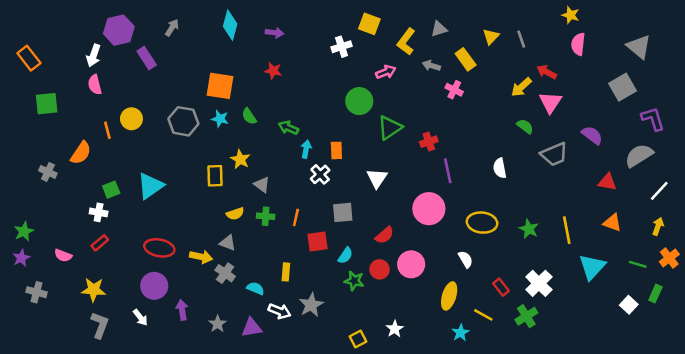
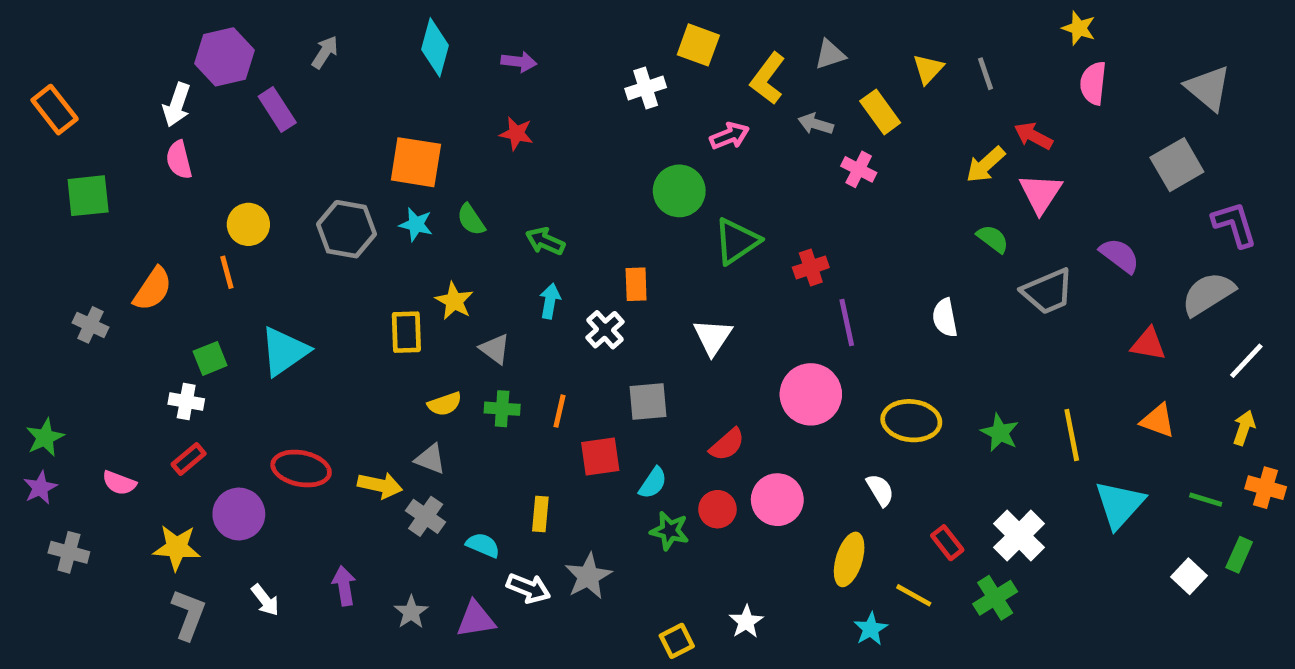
orange line: (107, 130) -> (227, 272), moved
cyan arrow: (306, 149) -> (550, 301), moved
orange cross: (669, 258) -> (1266, 488), turned -36
purple circle: (154, 286) -> (239, 514), moved

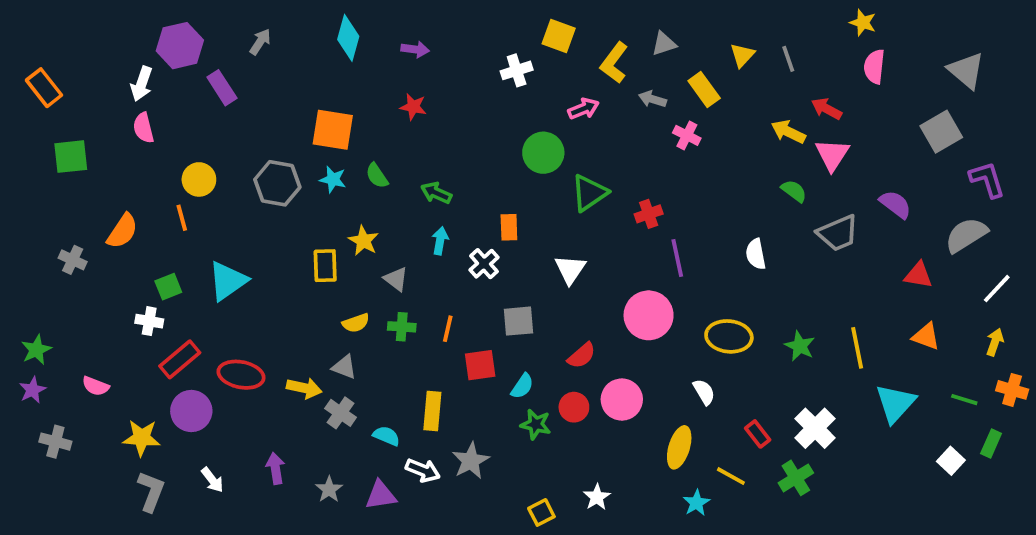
yellow arrow: (986, 165) -> (788, 132), turned 68
red rectangle: (189, 459) -> (180, 359), moved, size x1.5
yellow rectangle: (540, 514) -> (432, 411), size x1.4

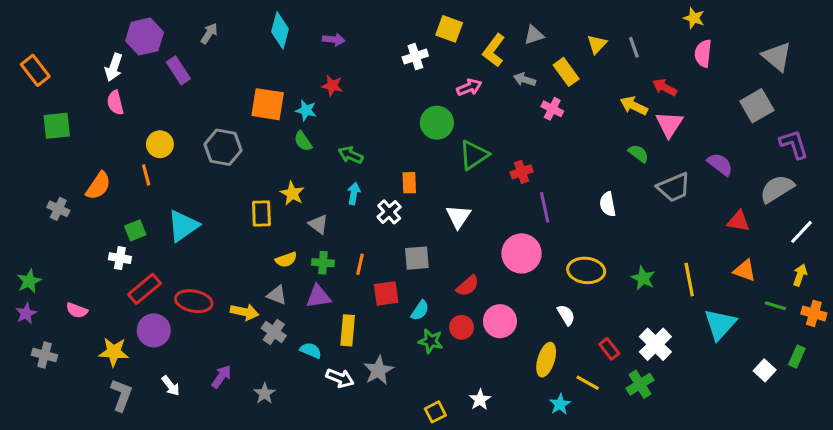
cyan star: (333, 179) -> (306, 110), moved
green line: (964, 400) -> (775, 306), moved
purple arrow: (275, 468) -> (221, 377), turned 45
purple triangle: (381, 495) -> (318, 297), moved

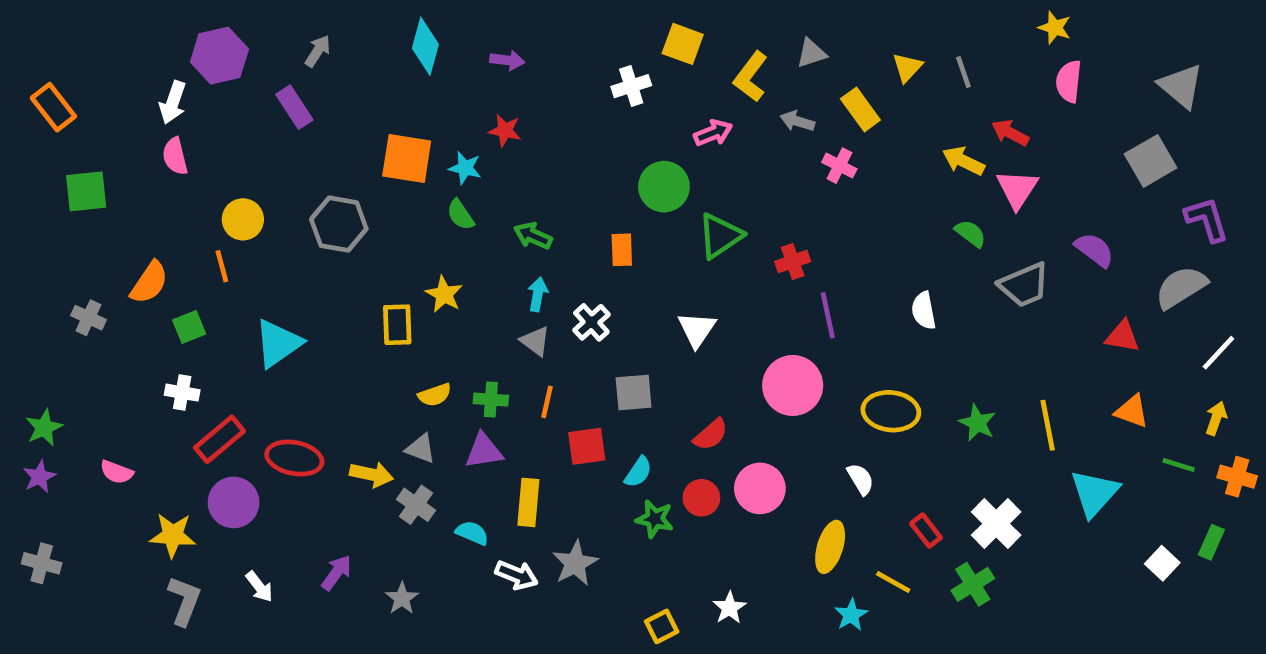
purple rectangle: (178, 70) -> (294, 107), moved
orange rectangle: (409, 183) -> (622, 250), moved
gray triangle: (318, 224) -> (535, 341), moved
green square: (135, 230) -> (189, 327), moved
gray cross: (45, 355) -> (42, 563), moved

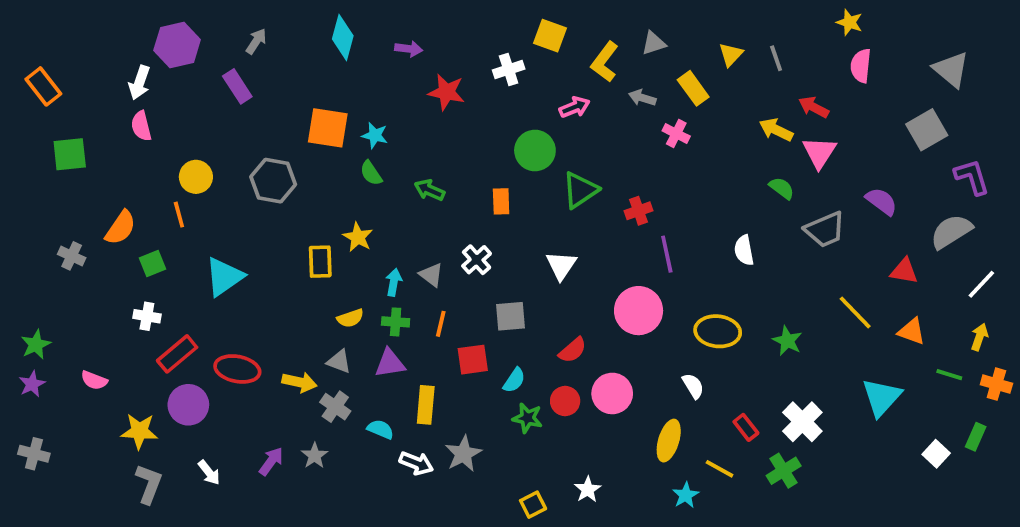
red star: (505, 130) -> (446, 92), moved, size x1.4
cyan arrow: (538, 294) -> (394, 282), moved
yellow line: (1048, 425) -> (855, 312), moved, turned -33
gray star: (402, 598) -> (315, 456), moved

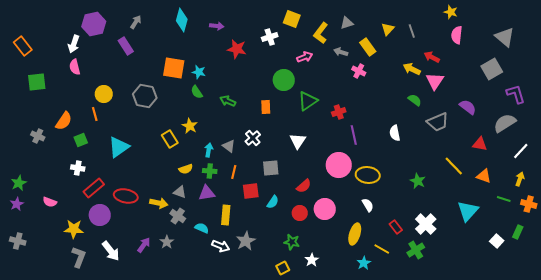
yellow rectangle: (320, 262) -> (170, 139), turned -30
yellow ellipse: (718, 331) -> (368, 175), moved
green star: (527, 418) -> (292, 242), moved
white arrow: (209, 473) -> (111, 251), size x1.5

